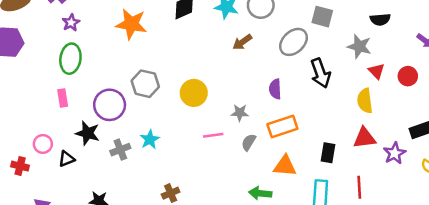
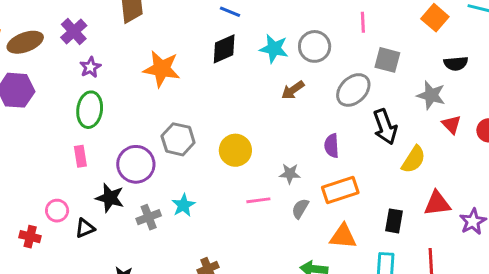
yellow semicircle: (365, 101) -> (414, 159), moved, turned -140

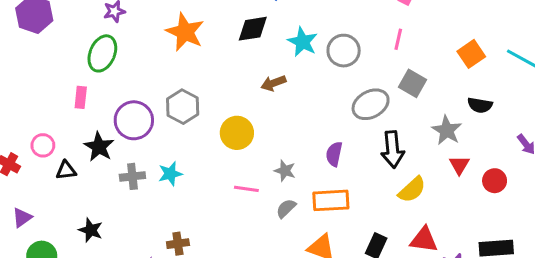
brown arrow: (293, 90) -> (273, 83), moved

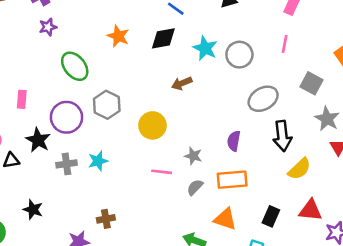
orange star: (185, 32) -> (118, 36), moved, size x0.7
green ellipse: (102, 53) -> (75, 66), moved, turned -60
gray square: (413, 83) -> (311, 83), moved

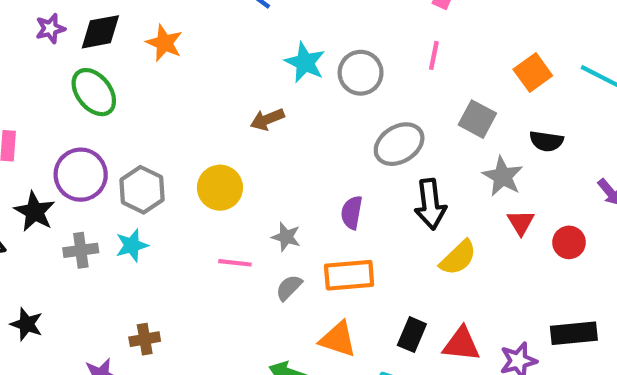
black diamond: (163, 38) -> (100, 32), moved
gray hexagon: (107, 105) -> (142, 190), moved
red triangle: (310, 210) -> (461, 344), moved

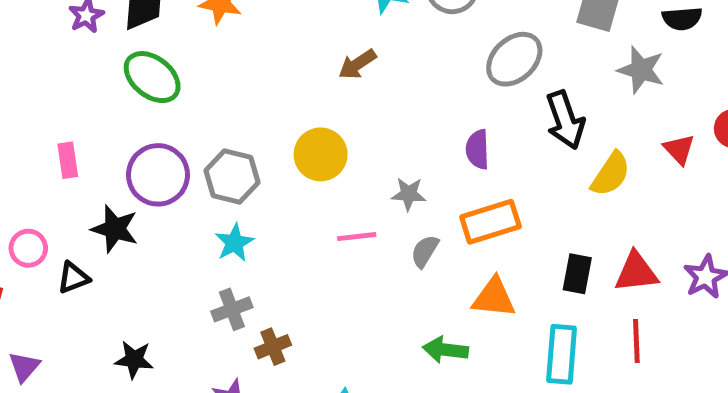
red triangle: (521, 222) -> (679, 149), moved
gray cross: (81, 250) -> (232, 309), moved

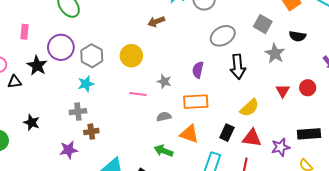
yellow semicircle: (611, 174) -> (249, 108), moved
gray semicircle: (425, 251) -> (164, 117), moved, turned 32

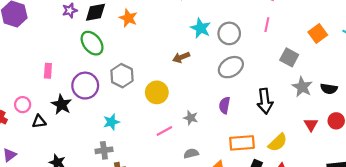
gray ellipse: (223, 36) -> (231, 67), moved
black semicircle: (297, 36) -> (329, 89), moved
gray hexagon: (92, 56) -> (122, 76), moved
pink line: (138, 94) -> (164, 131), turned -35
orange rectangle: (196, 102) -> (242, 143), moved

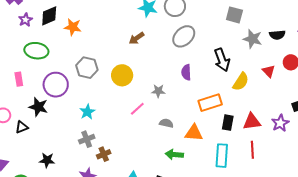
orange star: (128, 18) -> (73, 27), moved
green ellipse: (92, 43) -> (36, 51), moved, turned -30
yellow semicircle: (278, 142) -> (241, 82), moved
gray semicircle: (191, 153) -> (166, 123), turned 40

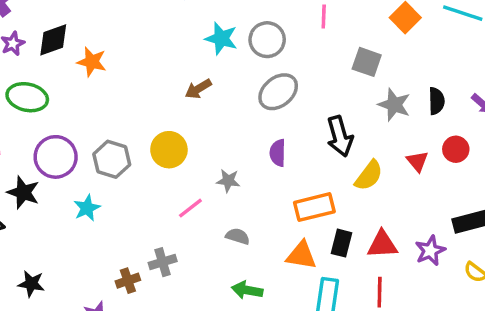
black semicircle: (277, 35) -> (436, 101), turned -91
gray hexagon: (87, 68) -> (112, 159), moved
cyan star: (87, 112) -> (87, 208), moved
orange triangle: (194, 133) -> (301, 255), moved
gray cross: (87, 139) -> (163, 262), moved

